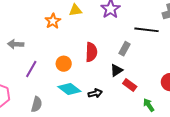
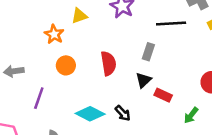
orange circle: (64, 64) -> (66, 65), moved
black arrow: (95, 93) -> (123, 113), turned 72
green arrow: (149, 105) -> (191, 115), turned -96

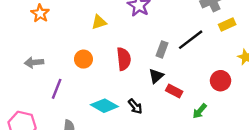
yellow triangle: (79, 16) -> (99, 22), moved
black line: (171, 23) -> (191, 40), moved, turned -36
orange star: (54, 34) -> (40, 13), moved

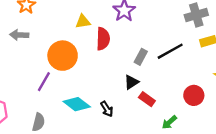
orange circle: (83, 59) -> (63, 56), size x1.6
red semicircle: (124, 59) -> (103, 39), moved
gray arrow: (34, 62) -> (19, 35), moved
purple line: (57, 89) -> (44, 82), moved

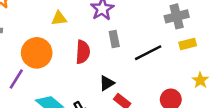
red semicircle: (103, 39) -> (83, 52), moved
gray rectangle: (141, 57) -> (114, 39), moved, turned -42

